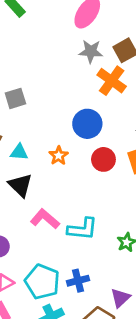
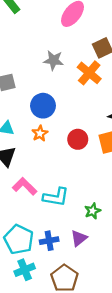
gray star: (91, 51) -> (54, 60), moved
blue circle: (87, 124) -> (43, 106), moved
purple triangle: (120, 298) -> (79, 238), moved

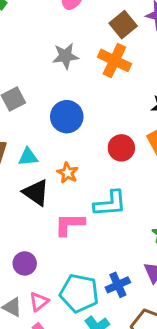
orange star: (40, 133) -> (68, 173), moved
pink L-shape: (25, 186) -> (70, 224), turned -30
cyan L-shape: (56, 197) -> (110, 204), moved

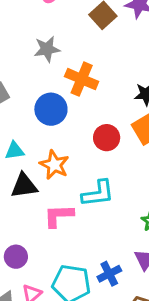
orange cross: (114, 60) -> (82, 79), moved
orange star: (68, 173) -> (54, 165), size x1.4
black triangle: (36, 193) -> (24, 186), turned -40

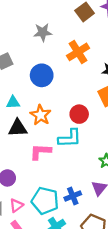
orange cross: (82, 79) -> (78, 52), moved, turned 30
red circle: (107, 138) -> (79, 114), moved

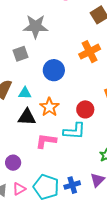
gray star: (43, 32) -> (36, 26), moved, size x1.4

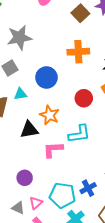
orange cross: (90, 52) -> (78, 52), turned 35
cyan triangle: (25, 93) -> (20, 94), moved
red circle: (85, 109) -> (84, 98), moved

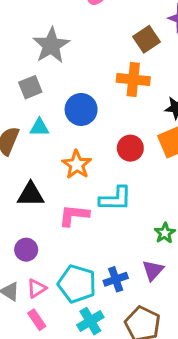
brown square: (80, 13) -> (147, 39), moved
gray star: (19, 38) -> (51, 45), turned -30
black triangle: (29, 130) -> (31, 195), moved

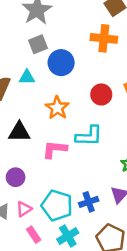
gray square: (30, 87) -> (38, 44), moved
pink rectangle: (37, 320) -> (34, 235), moved

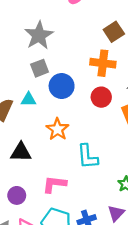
red circle: (101, 95) -> (101, 97), moved
cyan L-shape: (89, 136) -> (88, 157), turned 84
pink L-shape: (55, 149) -> (54, 184), moved

